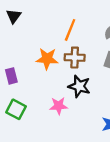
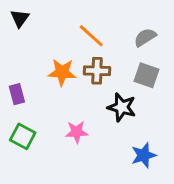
orange line: (70, 30) -> (91, 36), turned -70
black star: (79, 86) -> (122, 107), moved

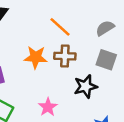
black star: (122, 107) -> (86, 86), turned -30
pink star: (77, 132) -> (48, 107), turned -30

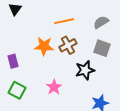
orange line: (60, 27) -> (64, 21), turned -54
brown cross: (65, 56) -> (68, 45), turned -30

